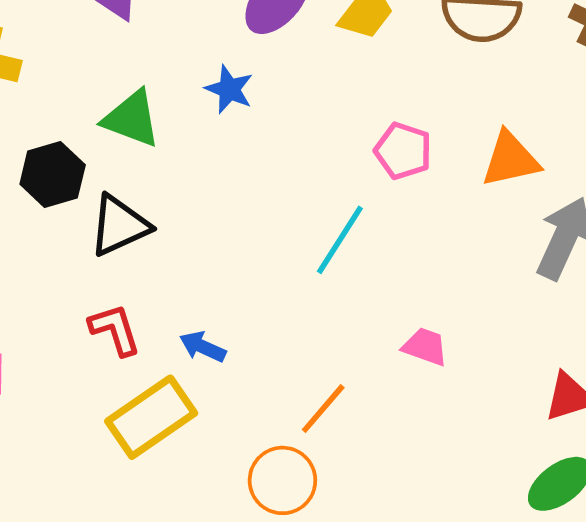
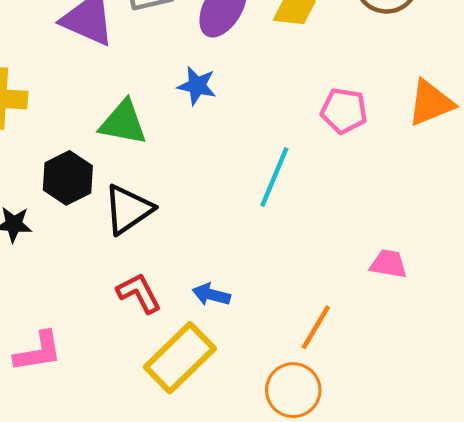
cyan line: (340, 240) -> (274, 177), moved

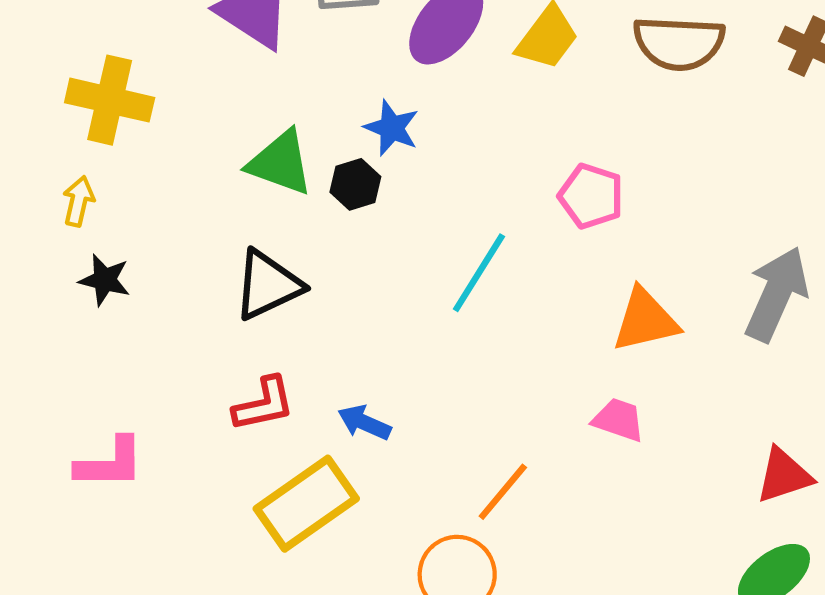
orange triangle: (431, 103) -> (645, 320), moved
black hexagon: (68, 178) -> (355, 184), moved, size x0.7
red L-shape: (139, 293) -> (264, 404), turned 96

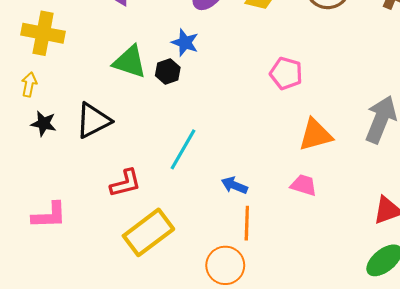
cyan line: (479, 273) -> (183, 149), moved
black triangle: (268, 285) -> (93, 121), moved
blue arrow: (364, 423) -> (234, 185), moved
orange line: (503, 492) -> (247, 223), turned -36

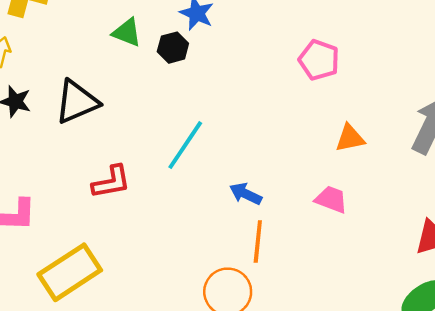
green triangle: (130, 62) -> (127, 32), size x0.7
orange triangle: (315, 135) -> (350, 138), size x0.7
yellow rectangle: (148, 232) -> (70, 272), moved

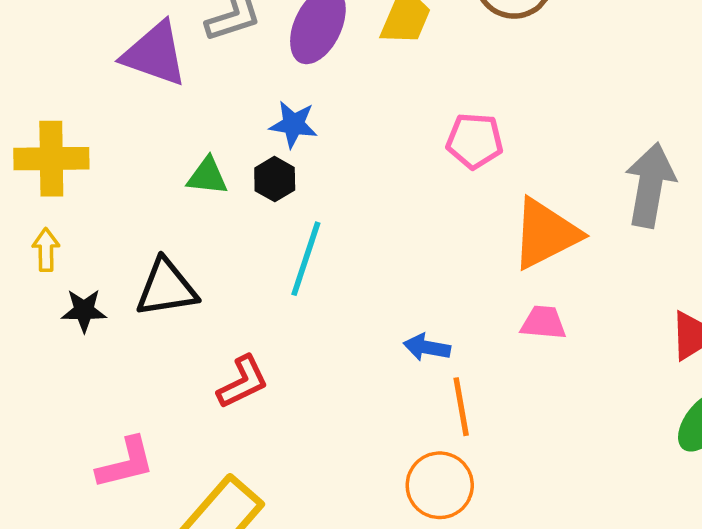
black triangle: (77, 102) -> (166, 288), turned 30
orange triangle: (350, 138) -> (546, 234), size x1.8
cyan line: (185, 145) -> (306, 259), moved

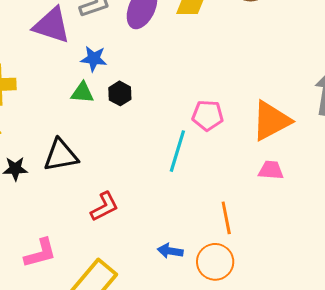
blue star: (293, 124) -> (94, 59), moved
pink pentagon: (475, 141) -> (208, 115), moved
cyan line: (306, 259) -> (177, 151), moved
blue arrow: (427, 347) -> (170, 251), moved

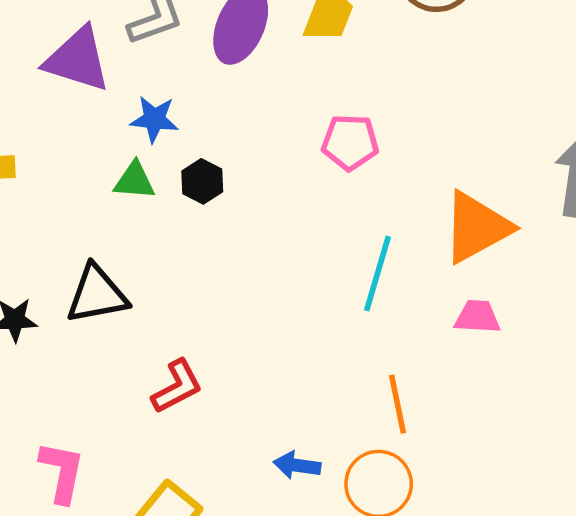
pink pentagon: (208, 115) -> (350, 142), moved
cyan line: (177, 151) -> (378, 274), moved
pink L-shape: (40, 253) -> (62, 472), turned -63

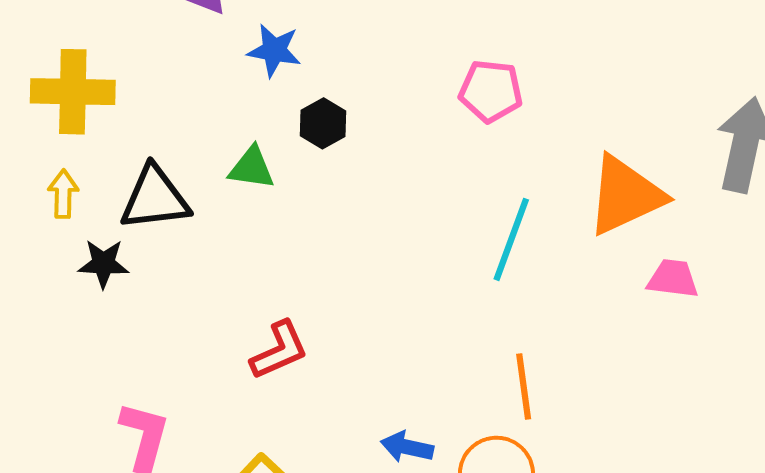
green triangle: (134, 181) -> (252, 168), moved
black triangle: (97, 294) -> (155, 198), moved
pink trapezoid: (477, 317) -> (673, 279), moved

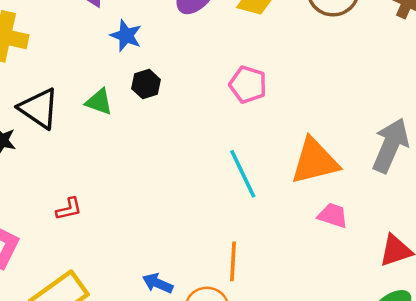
black triangle: (155, 198) -> (39, 108), turned 30
cyan line: (511, 239) -> (243, 174), turned -57
red L-shape: (279, 350) -> (69, 209), moved, size x0.7

